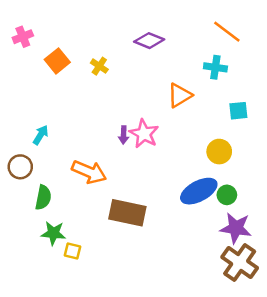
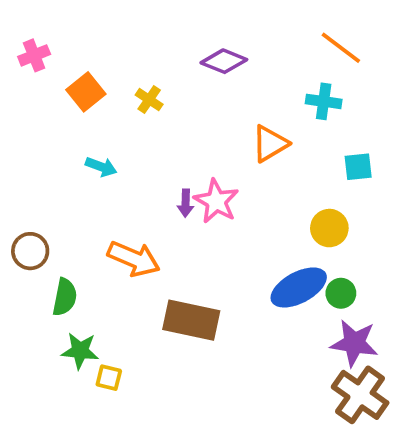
cyan arrow: (41, 135) -> (101, 167), moved, turned 78

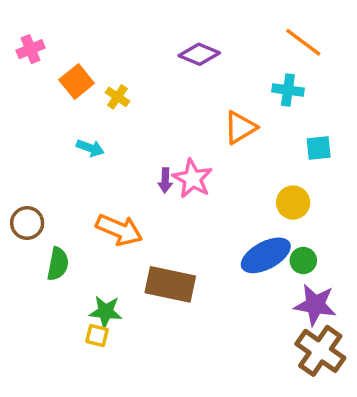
yellow cross: (149, 100) -> (117, 97), moved
green star: (80, 351) -> (106, 312), moved

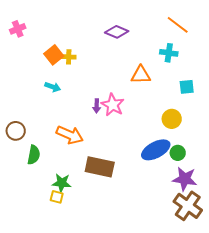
orange square: (77, 82) -> (54, 55), moved
yellow cross: (117, 97) -> (69, 57), turned -32
orange triangle: (240, 128) -> (141, 75), turned 30

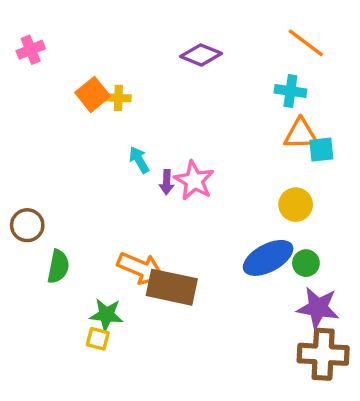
orange triangle: (141, 75) -> (301, 134), moved
cyan arrow: (53, 87) -> (139, 160), moved, turned -140
orange arrow: (70, 135) -> (141, 268), moved
brown cross: (188, 206) -> (323, 354), turned -32

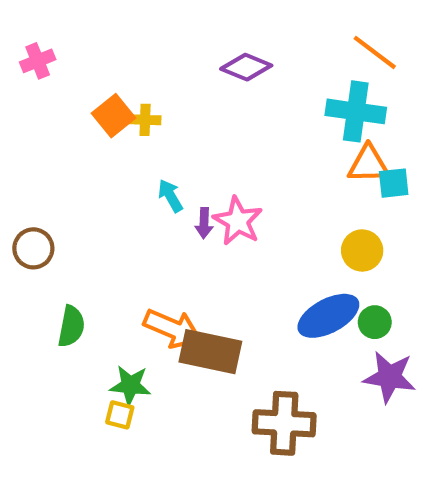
cyan cross: (290, 91) -> (356, 111), size x1.5
brown circle: (27, 225) -> (33, 248), moved
brown cross: (323, 354) -> (284, 423), moved

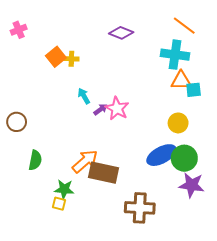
purple arrow: (204, 223) -> (100, 109), turned -128
green circle: (375, 322) -> (184, 158), size x1.6
orange arrow: (172, 328) -> (85, 161), turned -64

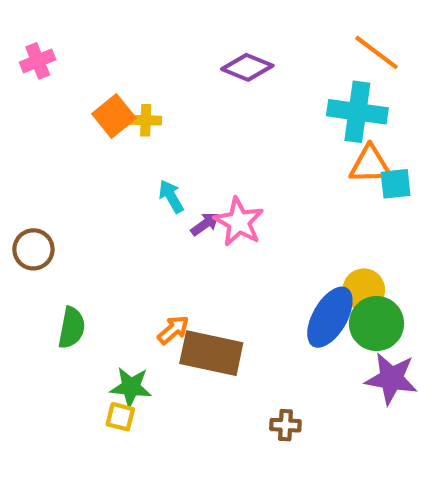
yellow circle: (178, 123) -> (364, 290), moved
blue ellipse: (162, 155) -> (330, 317), turned -32
orange arrow: (85, 161) -> (173, 330), size x0.6
brown cross: (140, 208) -> (285, 425), size x0.5

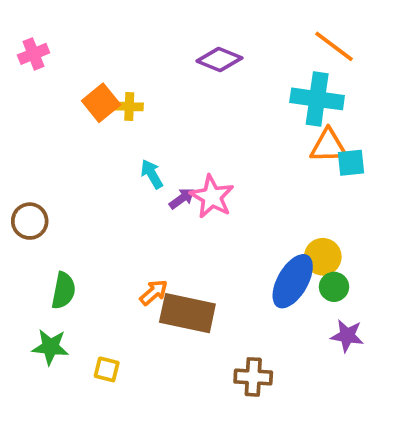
green circle: (377, 324) -> (334, 287), size x0.6
purple star: (391, 379) -> (347, 336), size x0.7
green star: (131, 387) -> (50, 347), moved
brown cross: (285, 425) -> (253, 377), size x1.4

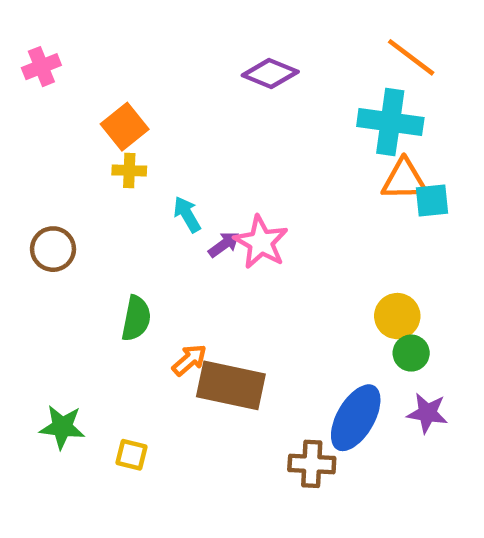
yellow cross: (129, 106) -> (129, 171), moved
brown circle: (30, 221) -> (53, 249), moved
blue ellipse: (293, 281) -> (356, 418), moved
green semicircle: (64, 291) -> (136, 318), moved

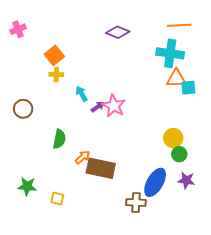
orange line: (411, 57) -> (179, 25), turned -40

